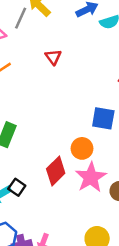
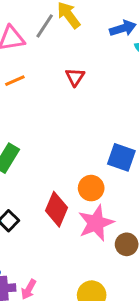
red diamond: (56, 171) -> (57, 209), turned -32

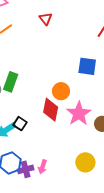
orange circle: (91, 188) -> (61, 91), moved

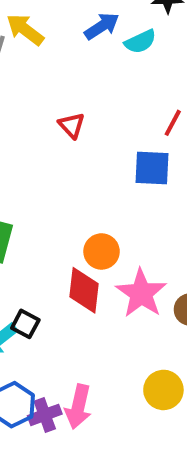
red triangle: (46, 19) -> (72, 125), moved
blue square: (87, 66) -> (152, 168), moved
pink arrow: (42, 167) -> (78, 407), size x1.5

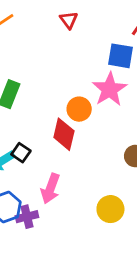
pink star: (141, 293) -> (110, 89), moved
pink arrow: (78, 407) -> (50, 189), moved

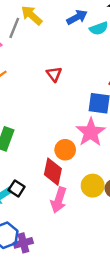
pink arrow: (50, 189) -> (59, 200), moved
yellow circle: (110, 209) -> (93, 186), moved

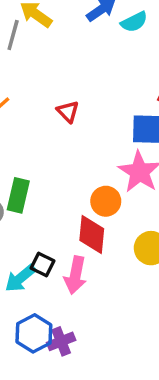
red triangle: (54, 74) -> (68, 112), moved
pink arrow: (59, 200) -> (75, 275), moved

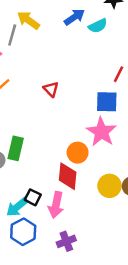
blue hexagon: (34, 333) -> (23, 232), moved
purple cross: (61, 341) -> (66, 241), moved

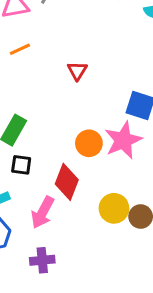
orange circle: (78, 153) -> (89, 143), moved
black square: (33, 197) -> (21, 165), moved, turned -35

